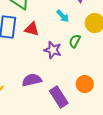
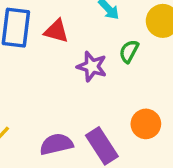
purple semicircle: (32, 80) -> (56, 144), moved

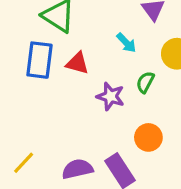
orange circle: (146, 124) -> (148, 137), moved

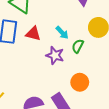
cyan arrow: (126, 43) -> (62, 33), moved

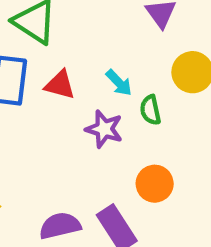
green semicircle: (78, 46) -> (150, 110), turned -40

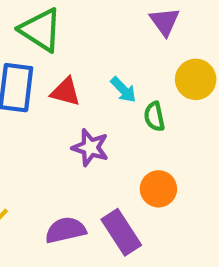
purple star: (104, 129) -> (90, 148), moved

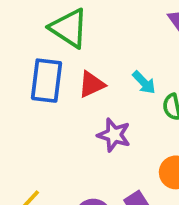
red triangle: (66, 92) -> (91, 84), turned -40

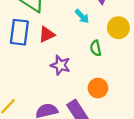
cyan arrow: (144, 82) -> (82, 16), moved

